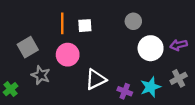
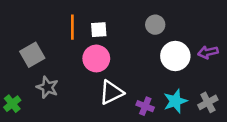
pink circle: (68, 55) -> (96, 58), moved
gray cross: (179, 78) -> (208, 102), moved

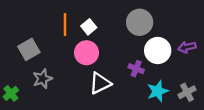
gray circle: (155, 25) -> (140, 22), size x1.5
white square: (99, 30) -> (89, 27), turned -35
gray star: (47, 87) -> (42, 79), turned 30
purple cross: (145, 106) -> (136, 69), moved

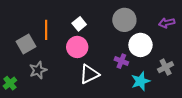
orange line: (65, 25) -> (46, 30), moved
purple arrow: (187, 47) -> (167, 23), moved
gray cross: (187, 92) -> (166, 67), moved

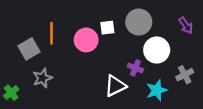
purple arrow: (167, 23) -> (186, 25), turned -112
white square: (79, 24) -> (107, 28), moved, turned 32
pink circle: (77, 47) -> (86, 40), moved
white triangle: (89, 74) -> (115, 86), moved

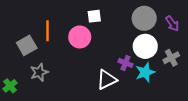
gray circle: (139, 22) -> (144, 18), moved
white square: (107, 28) -> (94, 16), moved
gray cross: (185, 75) -> (171, 58), moved
cyan star: (157, 90) -> (145, 72), moved

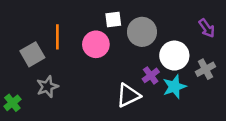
gray circle: (144, 18) -> (142, 32), moved
purple cross: (125, 63) -> (151, 75), turned 32

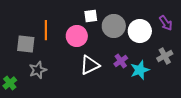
gray square: (32, 54) -> (26, 44), turned 36
white circle: (174, 56) -> (140, 31), moved
white triangle: (128, 95) -> (90, 65), moved

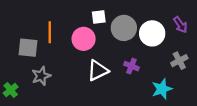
purple cross: (121, 61) -> (131, 66), turned -32
cyan star: (140, 70) -> (162, 89), moved

